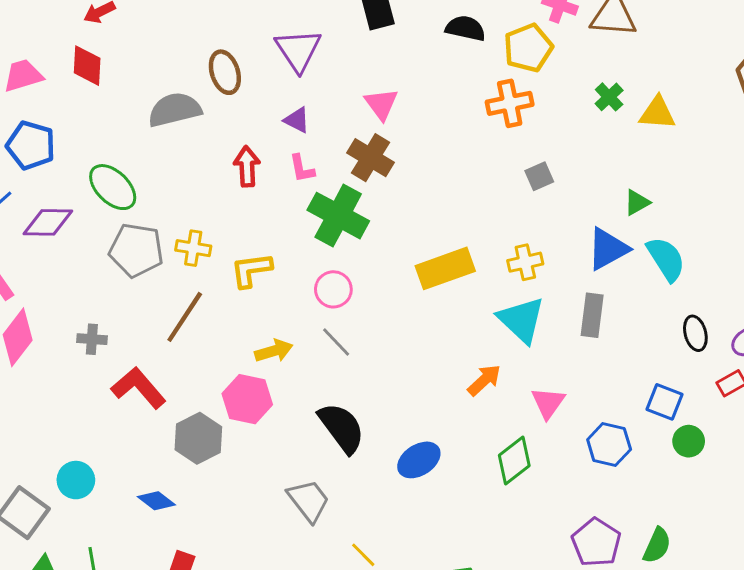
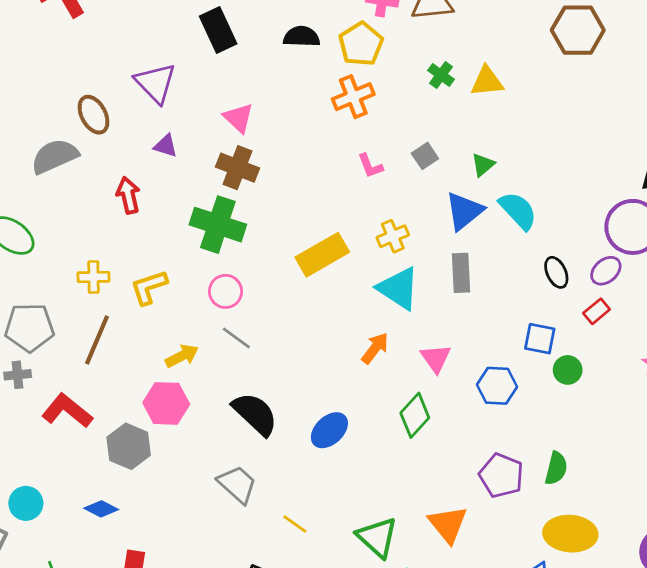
pink L-shape: (302, 168) -> (370, 166), moved
gray square: (539, 176) -> (425, 156), moved
gray pentagon: (136, 250) -> (29, 327), moved

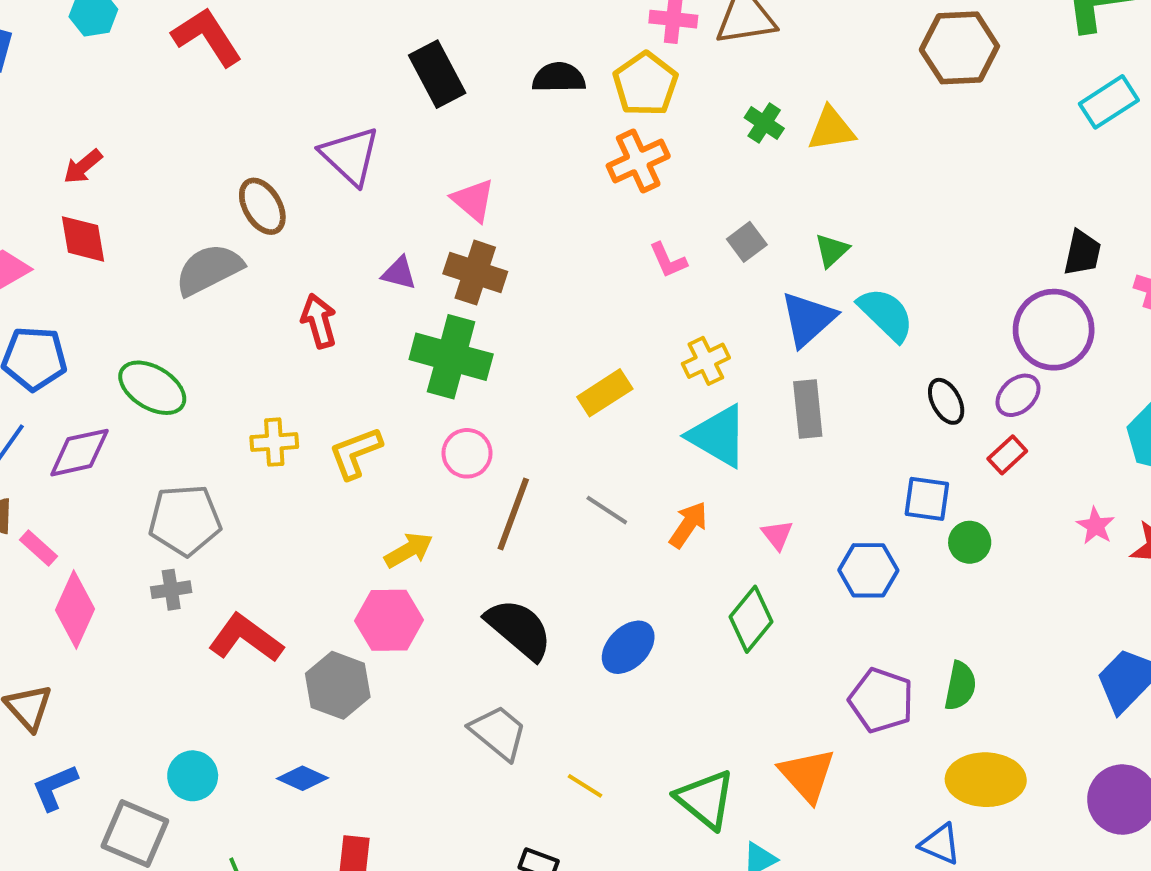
purple triangle: (166, 146) -> (399, 273), moved
yellow rectangle: (322, 255) -> (605, 393), size x0.7
gray line: (236, 338) -> (607, 510), moved
brown line: (97, 340) -> (513, 514), moved
pink triangle: (436, 358) -> (777, 535), size x0.7

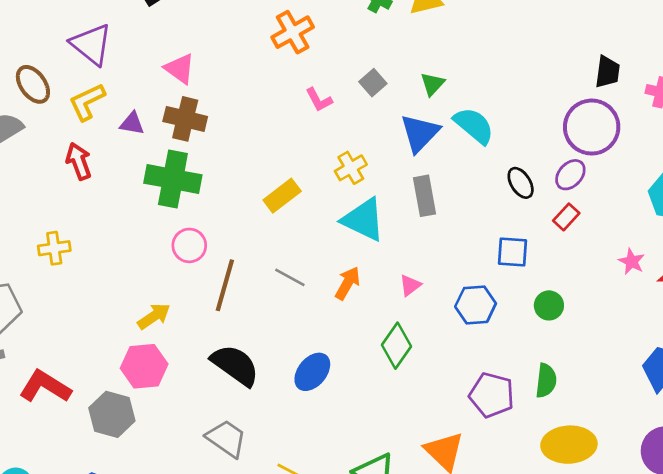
yellow L-shape: (355, 453) -> (87, 102), moved
pink triangle: (777, 535) -> (410, 285), turned 35
green circle: (970, 542) -> (549, 305), moved

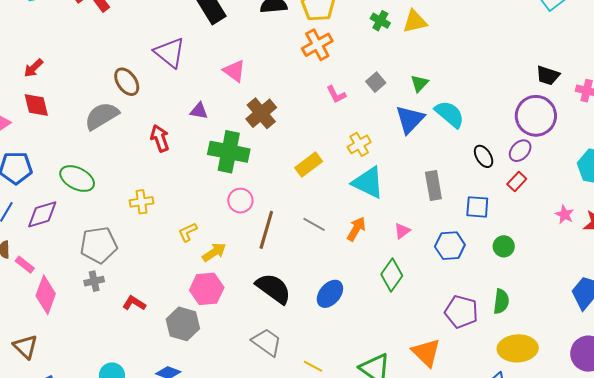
black trapezoid: (607, 72) -> (548, 75), turned 100
yellow L-shape: (87, 102) -> (188, 232), moved, size x0.7
brown cross: (185, 119) -> (261, 113), moved, turned 36
gray rectangle: (425, 196) -> (433, 185), moved
red L-shape: (45, 387) -> (134, 303), size x0.6

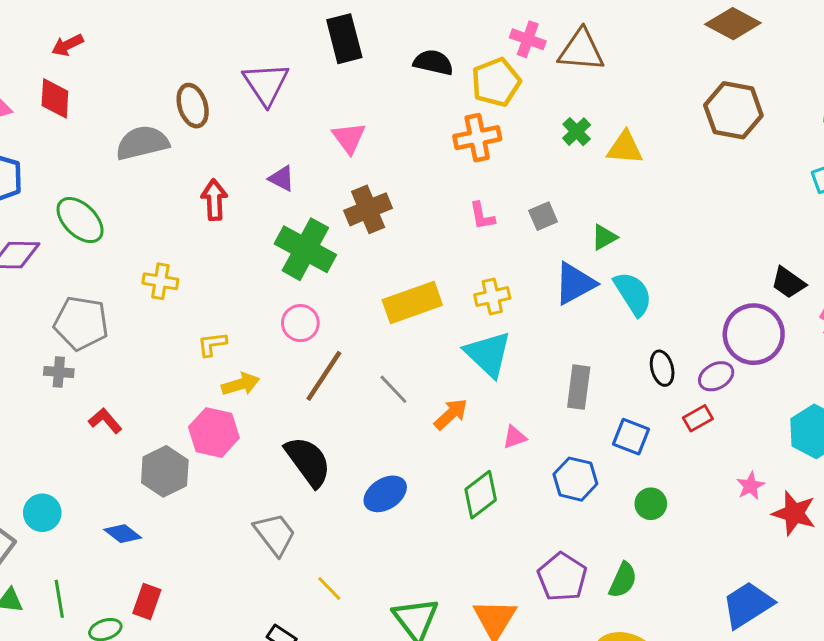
yellow rectangle: (309, 165) -> (412, 302), size x1.4

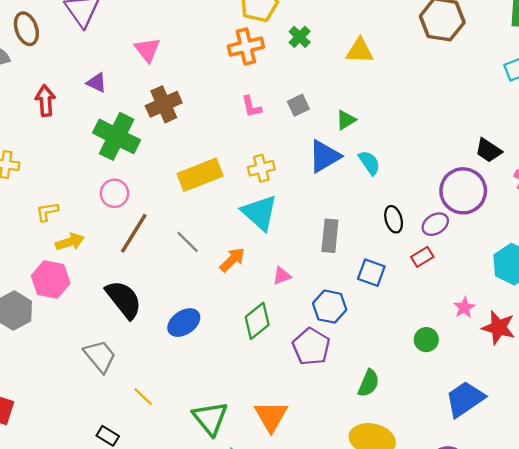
green cross: (577, 132) -> (300, 37), moved
cyan semicircle: (633, 294) -> (369, 163), size x0.7
green circle: (651, 504) -> (426, 340), moved
purple pentagon: (562, 577) -> (311, 347), moved

